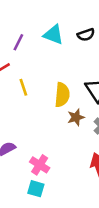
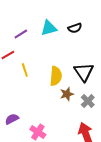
cyan triangle: (53, 35) -> (49, 28), turned -36
purple line: (18, 42) -> (21, 34), turned 32

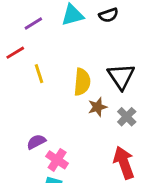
purple semicircle: (12, 119) -> (36, 142), moved

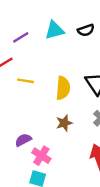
yellow line: (39, 74) -> (26, 81), turned -63
brown star: (97, 107) -> (64, 123), moved

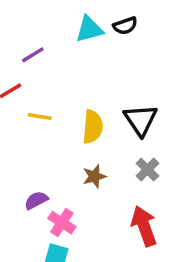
cyan triangle: (55, 30) -> (89, 29), moved
black semicircle: (86, 30) -> (125, 26), moved

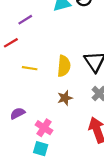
yellow line: (40, 116) -> (30, 68), moved
purple semicircle: (36, 200) -> (18, 113), moved

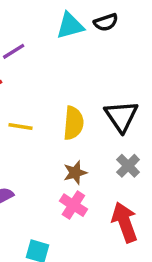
pink cross: (44, 128) -> (73, 205), moved

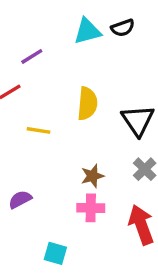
yellow semicircle: (73, 123) -> (87, 104), moved
pink cross: (73, 205) -> (91, 208), turned -32

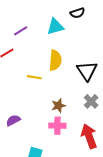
cyan triangle: (87, 31) -> (55, 27), moved
yellow line: (39, 130) -> (34, 77), moved

